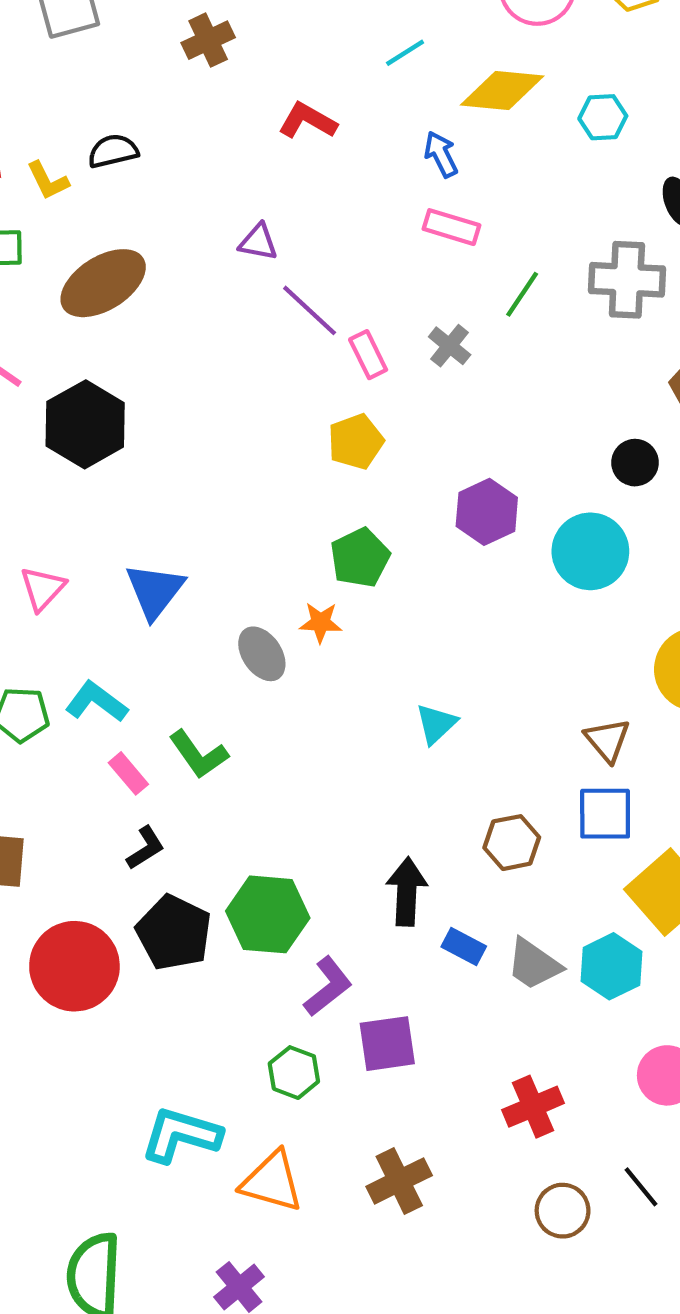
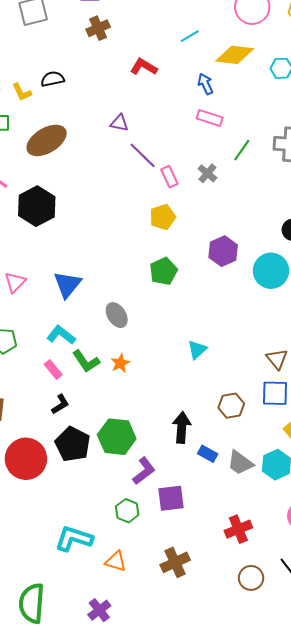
orange star: (320, 623) -> (120, 363), moved, turned -30
cyan L-shape: (96, 702) -> (61, 335), moved
orange triangle: (272, 1182) -> (116, 561), size x0.7

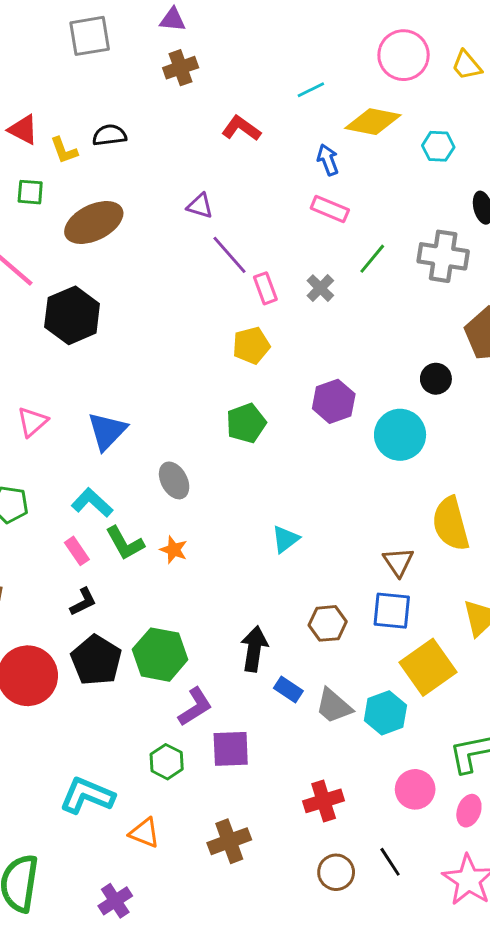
orange star: (120, 363) -> (174, 550), turned -30

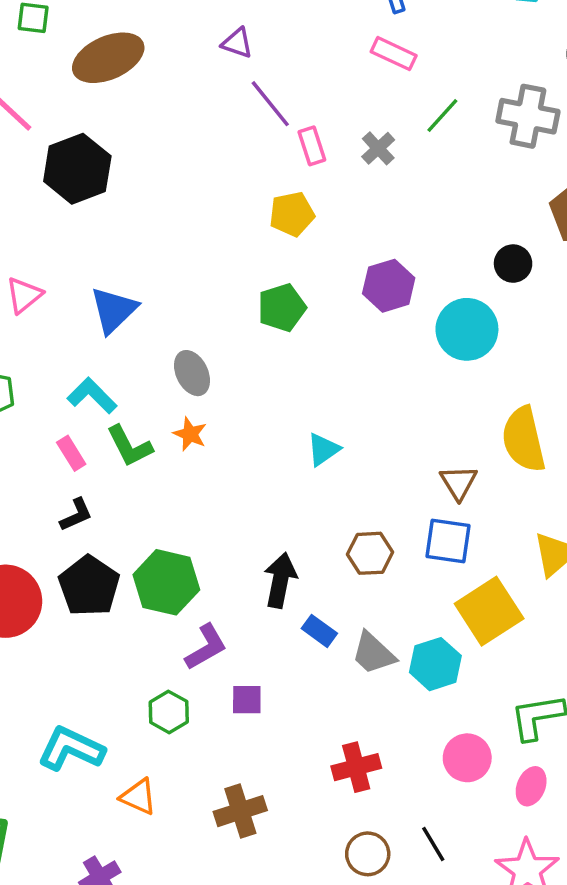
orange star: (174, 550) -> (190, 434), moved
purple square: (231, 749) -> (247, 700), size x0.7

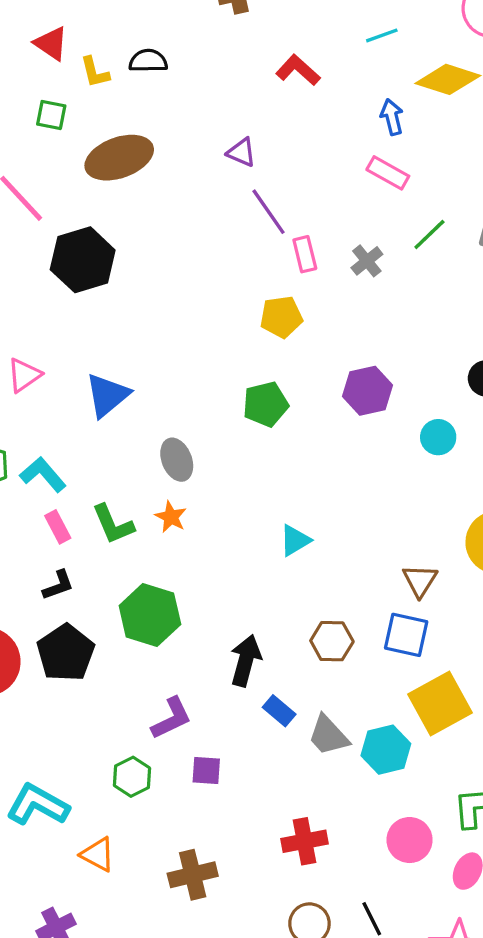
cyan circle: (467, 329) -> (438, 437), size x0.6
cyan L-shape: (92, 396) -> (43, 475), moved
green hexagon: (166, 582) -> (150, 615), moved

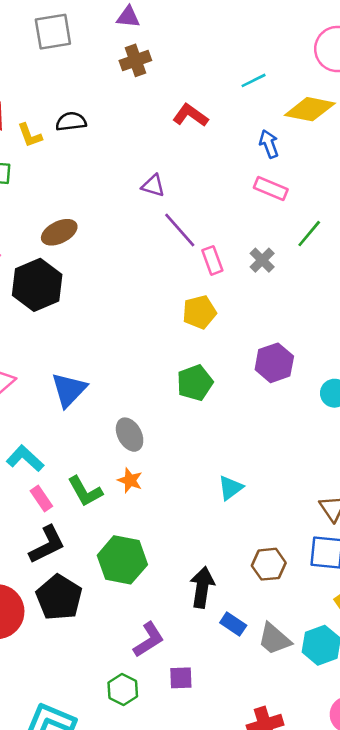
brown ellipse: (119, 158) -> (59, 232), moved, size x0.7
black L-shape: (58, 585) -> (47, 545), size x1.5

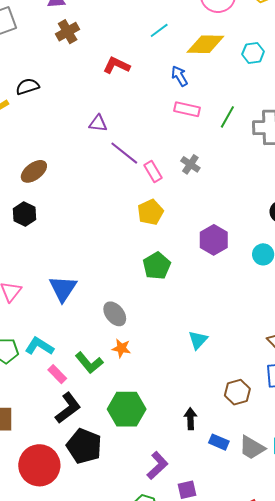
green line: (309, 234) -> (227, 117), moved
black hexagon: (37, 285) -> (25, 214), size x0.6
black arrow: (202, 587) -> (190, 419), size x0.7

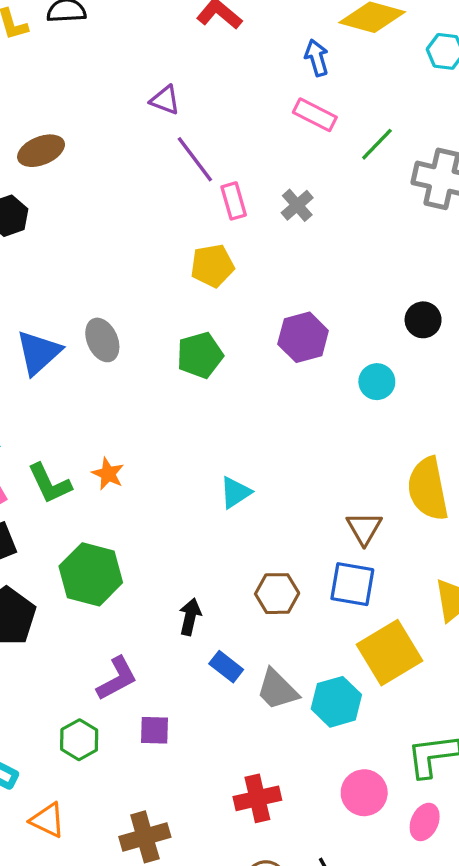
gray ellipse: (115, 314) -> (102, 340), moved

